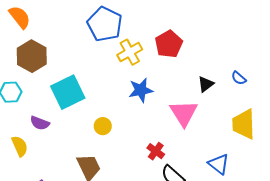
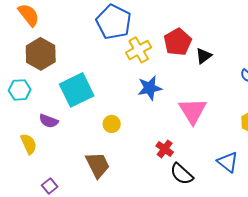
black triangle: (206, 84) -> (204, 56), moved

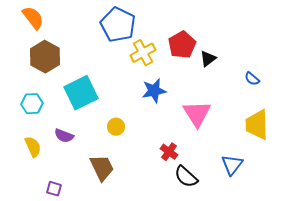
cyan hexagon: (20, 90) -> (32, 104), moved
purple semicircle: (49, 121) -> (64, 136), moved
blue triangle: (228, 162) -> (232, 165), turned 30
purple square: (50, 186) -> (54, 189), turned -35

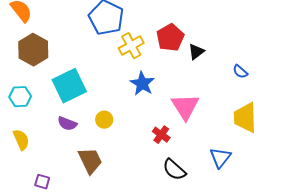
blue star: (154, 91) -> (142, 84), turned -30
purple semicircle: (64, 136) -> (67, 124), moved
red cross: (169, 152) -> (161, 135), moved

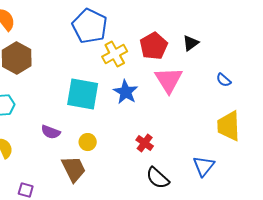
black triangle: (196, 52) -> (191, 43), moved
cyan square: (69, 86) -> (83, 94), moved, turned 36
pink triangle: (185, 107) -> (169, 80), moved
yellow circle: (104, 120) -> (88, 142), moved

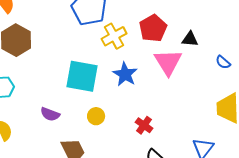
black triangle: (191, 43) -> (190, 39), moved, turned 42
yellow circle: (88, 142) -> (96, 116), moved

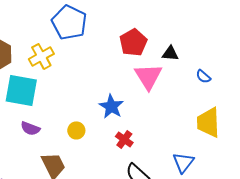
yellow cross: (114, 36) -> (41, 56), moved
blue star: (125, 74) -> (111, 106), moved
cyan square: (82, 76) -> (21, 90), moved

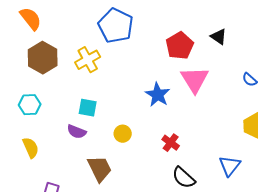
black triangle: (170, 53) -> (219, 37), moved, turned 30
cyan square: (21, 90) -> (88, 108), moved, size x0.6
blue star: (111, 106) -> (158, 95), moved

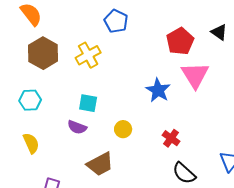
blue pentagon: (116, 26) -> (116, 21), size x0.7
brown trapezoid: (100, 169) -> (100, 164), turned 88

